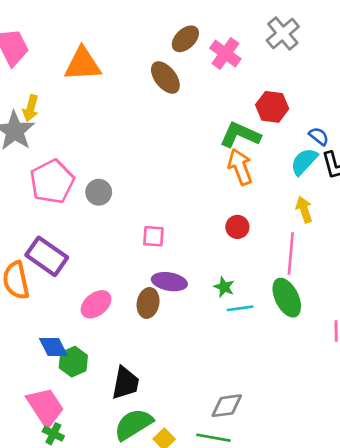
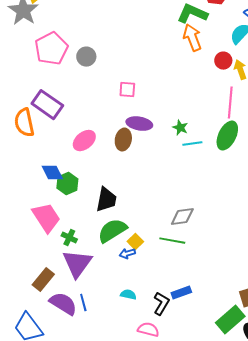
red circle: (237, 227) -> (223, 61), moved
green ellipse: (287, 298) -> (227, 136), turned 52
green cross: (53, 434) -> (69, 238), moved

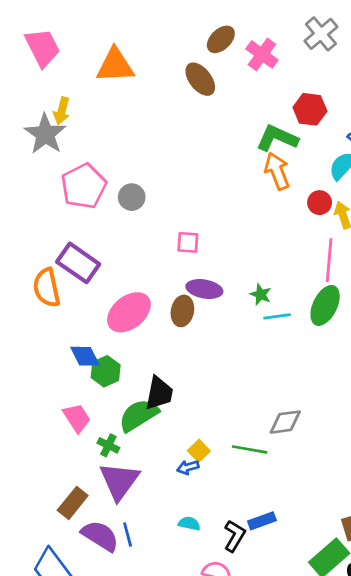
pink ellipse: (84, 141) -> (129, 312), size x1.4
gray diamond: (182, 217) -> (285, 422), moved
pink trapezoid: (46, 218) -> (77, 418), size x0.7
green semicircle: (112, 231) -> (139, 415), moved

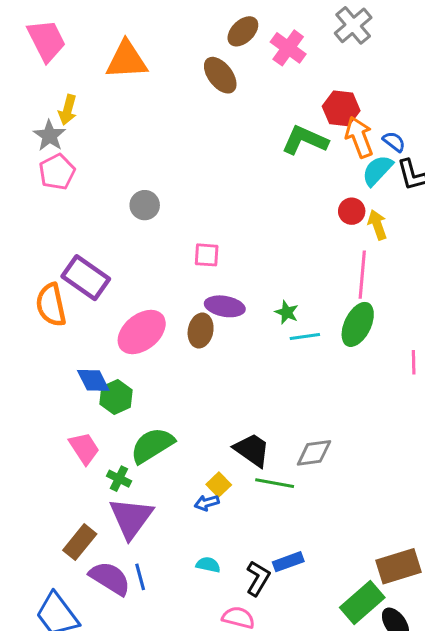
gray star: (45, 134) -> (49, 136), size x0.7
orange arrow: (277, 171) -> (359, 137), moved
pink pentagon: (84, 186) -> (57, 172), moved, size x0.7
black trapezoid: (159, 393) -> (252, 450), moved, turned -66

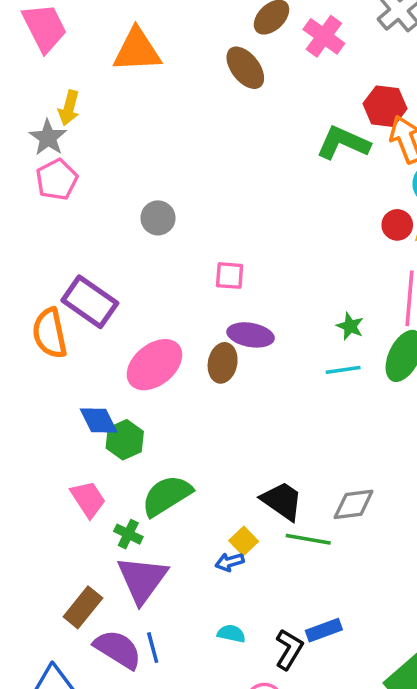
green star: (287, 312) -> (350, 326), moved

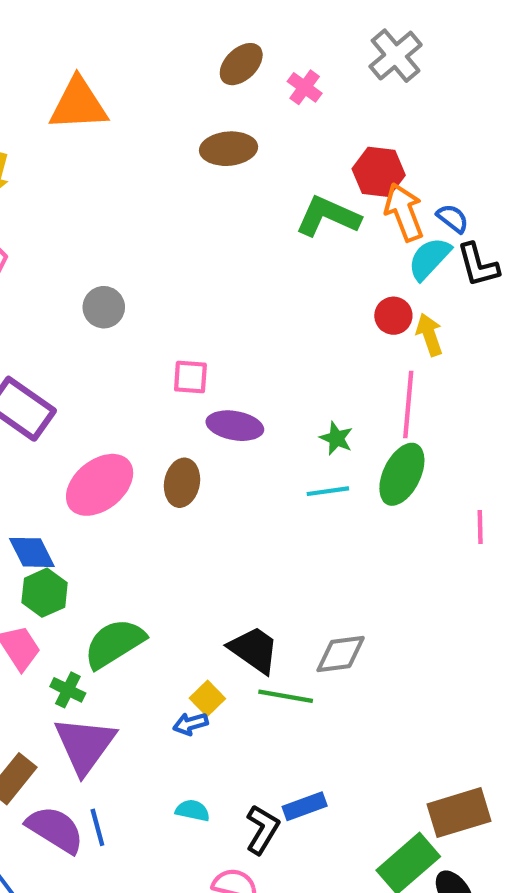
pink cross: (324, 36) -> (305, 87), size x0.7
brown ellipse: (245, 68) -> (229, 149), moved, turned -57
purple ellipse: (251, 335) -> (235, 426), moved
green hexagon: (125, 440) -> (45, 593), moved

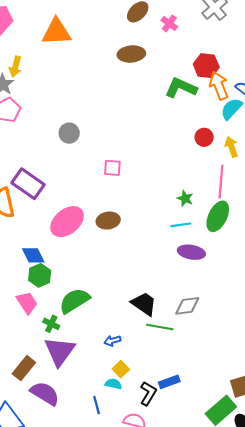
red circle: (393, 316) -> (204, 137), moved
purple ellipse: (235, 426) -> (191, 252), moved
brown ellipse: (182, 483) -> (108, 221), turned 70
yellow square: (207, 698) -> (121, 369), moved
blue line: (97, 827) -> (97, 405), moved

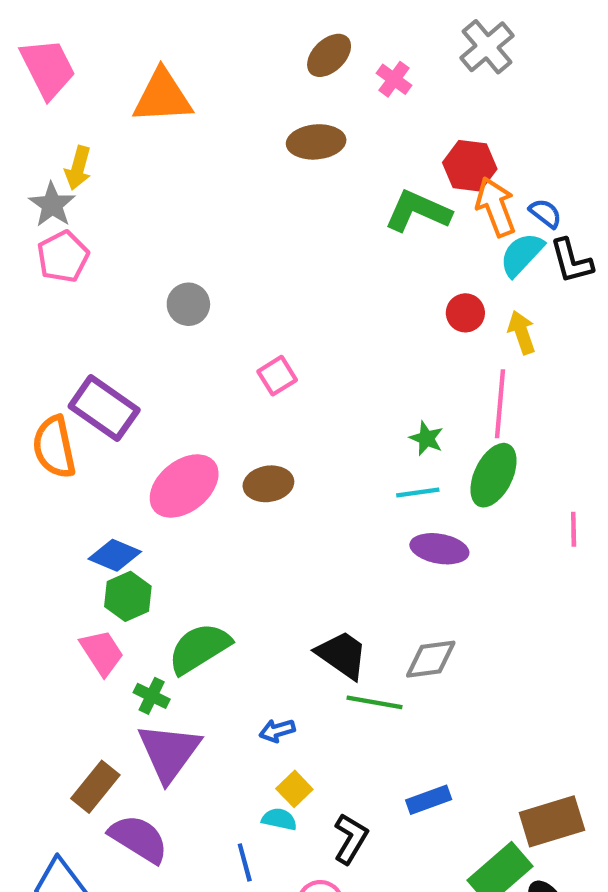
pink square: (112, 168) -> (277, 376), turned -36
blue diamond: (33, 255) -> (115, 555), turned -40
blue rectangle: (169, 382) -> (429, 800), moved

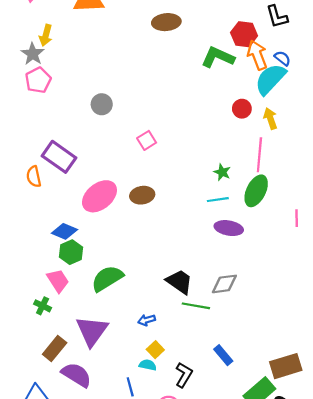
cyan semicircle: (522, 254) -> (270, 79), size x1.4
black L-shape: (571, 261) -> (277, 17), moved
orange semicircle: (54, 447) -> (34, 177), size x0.7
green cross: (152, 696) -> (43, 306), moved
blue rectangle: (429, 800) -> (223, 355), turned 70

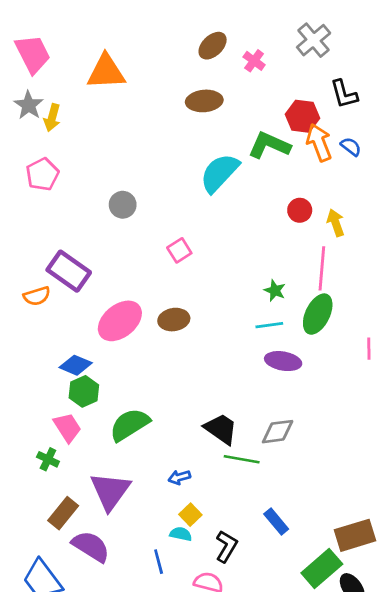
gray star: (33, 54) -> (29, 105), moved
cyan semicircle: (270, 79) -> (219, 173), moved
orange semicircle: (34, 177) -> (37, 296), turned -95

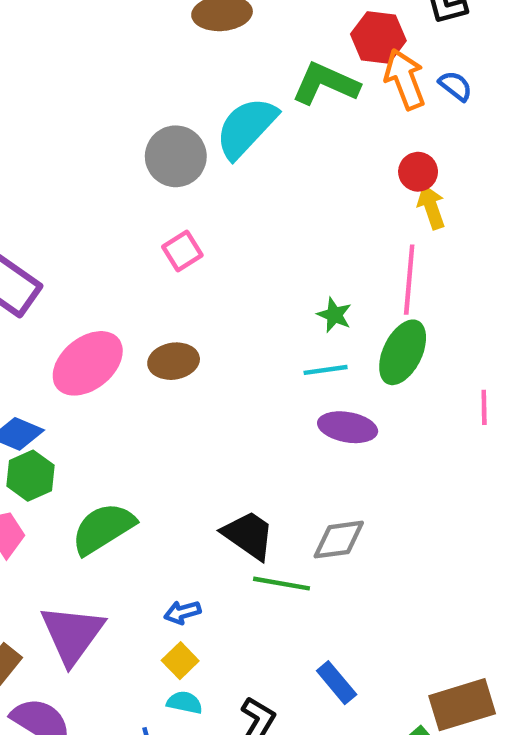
gray circle: (123, 205) -> (176, 156), moved, size x1.4
red circle: (300, 210) -> (418, 172), moved
yellow square: (190, 515) -> (180, 661), moved

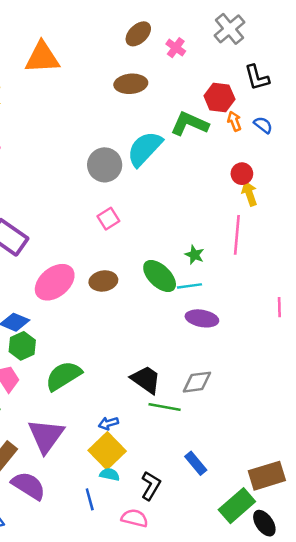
orange arrow: (405, 79) -> (234, 121), size x0.6
green ellipse: (403, 352) -> (160, 276), moved, turned -72
yellow square: (180, 661) -> (107, 451), size x1.8

